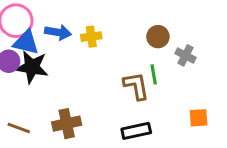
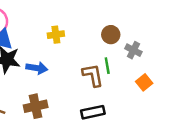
blue arrow: (58, 32) -> (37, 68), moved
orange square: (199, 118) -> (144, 82), moved, turned -35

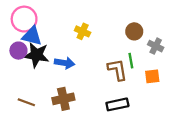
yellow cross: (56, 35) -> (83, 31), turned 32
orange square: (144, 82) -> (152, 76), moved, turned 32

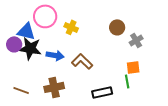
pink circle: (24, 19) -> (45, 16), moved
gray cross: (156, 46) -> (136, 40), turned 32
green line: (131, 61) -> (127, 81), moved
brown L-shape: (117, 70) -> (82, 61), moved, turned -35

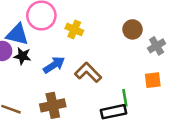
black star: (30, 48) -> (22, 56), size x0.6
blue arrow: (55, 55) -> (54, 65), turned -42
green line: (127, 81) -> (125, 98), moved

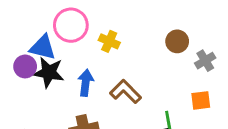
black star: (22, 56) -> (49, 72), size x1.5
blue arrow: (54, 65) -> (86, 83), turned -50

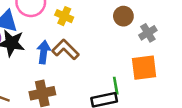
brown L-shape: (125, 92) -> (66, 50), moved
orange square: (201, 100) -> (144, 68), size x1.5

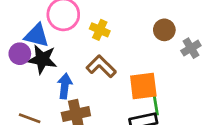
blue arrow: (44, 52) -> (65, 86), moved
orange square: (144, 68) -> (143, 86), moved

